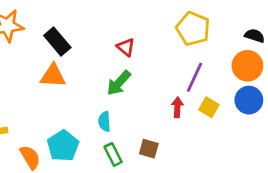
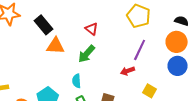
orange triangle: (53, 76) -> (56, 46), moved
red arrow: (177, 107) -> (128, 71), turned -112
yellow square: (209, 107) -> (150, 91), moved

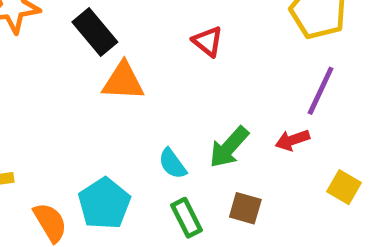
green arrow: (87, 54) -> (229, 147), moved
cyan semicircle: (77, 81) -> (172, 164), turned -32

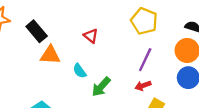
red arrow: (292, 140) -> (143, 86), moved
cyan semicircle: (172, 164) -> (80, 71), moved

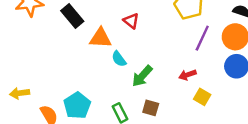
orange triangle: (50, 55) -> (100, 38), moved
purple line: (145, 60) -> (202, 38), moved

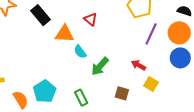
red arrow: (187, 75) -> (139, 65), turned 48
brown square: (151, 108) -> (122, 93), moved

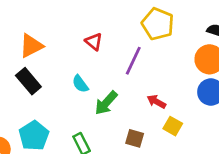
black rectangle: (40, 15) -> (28, 81), moved
orange triangle: (64, 34) -> (31, 46), moved, turned -30
purple line: (151, 34) -> (133, 61), moved

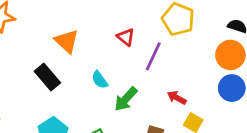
red triangle: (94, 42) -> (126, 37), moved
orange triangle: (31, 46) -> (67, 41), moved, turned -50

